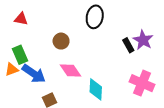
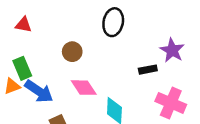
black rectangle: (128, 45) -> (148, 70), moved, turned -72

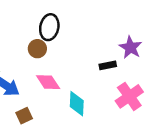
black ellipse: (113, 22) -> (49, 27), moved
pink cross: (171, 103) -> (129, 96), turned 32

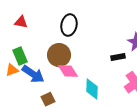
brown circle: (37, 49) -> (59, 55), moved, size x1.5

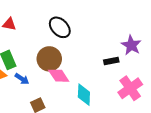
black ellipse: (69, 25) -> (60, 27), turned -55
blue arrow: (33, 74) -> (22, 79), size x0.6

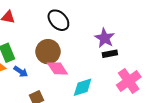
purple star: (131, 45) -> (105, 38), moved
cyan diamond: (84, 95) -> (83, 87), turned 70

